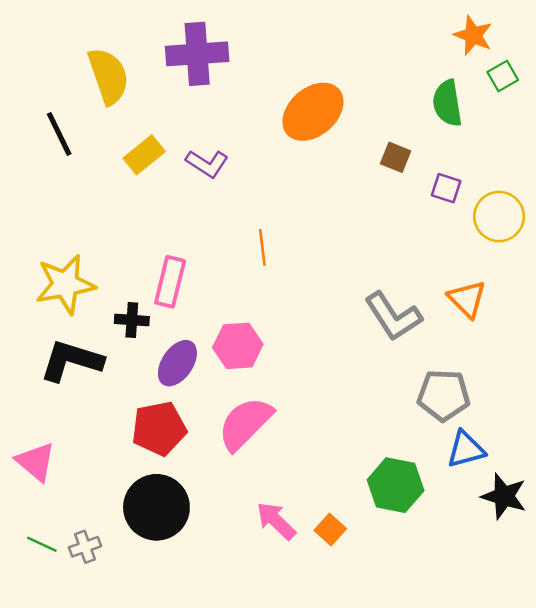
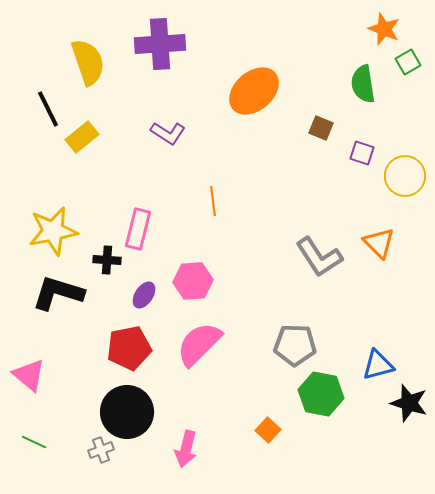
yellow rectangle: (144, 155) -> (82, 137), moved
purple ellipse: (177, 363) -> (144, 295), size x0.7
gray pentagon: (444, 395) -> (295, 345), moved
pink arrow: (276, 521) -> (186, 449), moved, turned -120
gray cross: (85, 547) -> (101, 450), moved

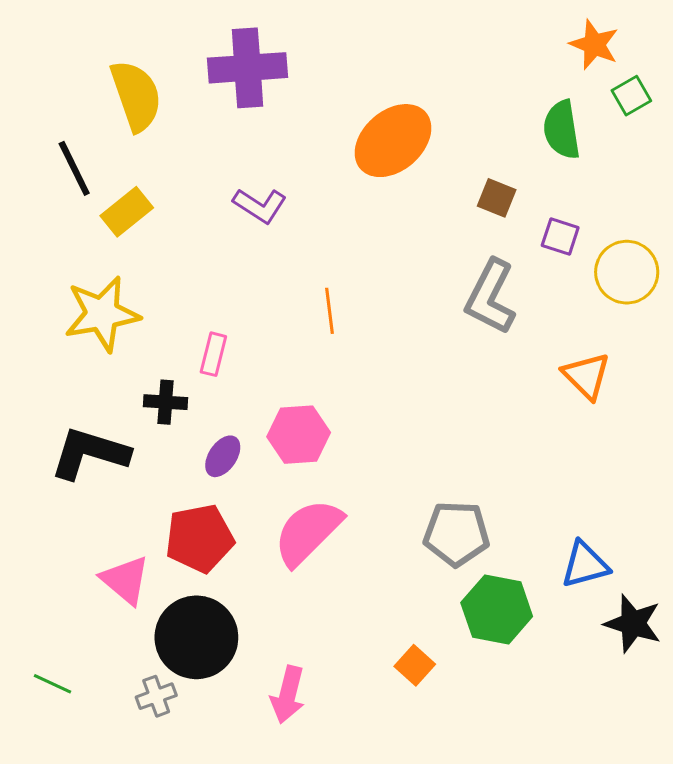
pink rectangle: (138, 229) -> (213, 354), size x0.7
yellow star: (53, 231) -> (102, 314), moved
gray L-shape: (319, 257) -> (490, 297), moved, turned 60
pink triangle: (29, 375) -> (125, 580), moved

